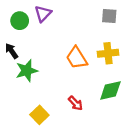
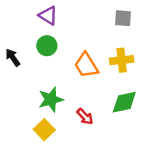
purple triangle: (43, 14) -> (48, 16), turned -42
green circle: (20, 21) -> (47, 46), moved
green star: (27, 71) -> (51, 99), moved

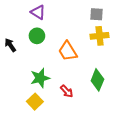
yellow cross: (122, 60) -> (100, 36), moved
green diamond: (124, 102) -> (97, 80), turned -55

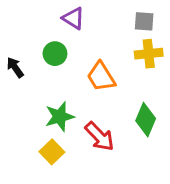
purple triangle: (38, 12) -> (73, 18), moved
red arrow: (67, 91) -> (100, 137), size x1.5

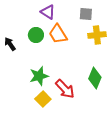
gray square: (144, 21) -> (86, 14), moved
orange trapezoid: (101, 77) -> (58, 34), moved
yellow square: (52, 152) -> (43, 99), moved

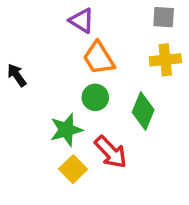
gray square: (86, 14) -> (164, 17), moved
green circle: (36, 35) -> (95, 97), moved
green diamond: (95, 78) -> (143, 111), moved

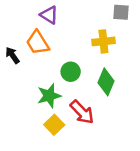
purple triangle: (82, 21) -> (49, 15), moved
orange trapezoid: (99, 58) -> (38, 43), moved
yellow cross: (165, 60) -> (103, 41), moved

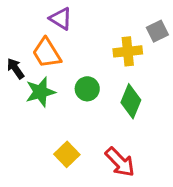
gray square: (121, 12) -> (157, 31), moved, turned -30
green star: (49, 96) -> (40, 92), moved
red arrow: (82, 112) -> (120, 162), moved

